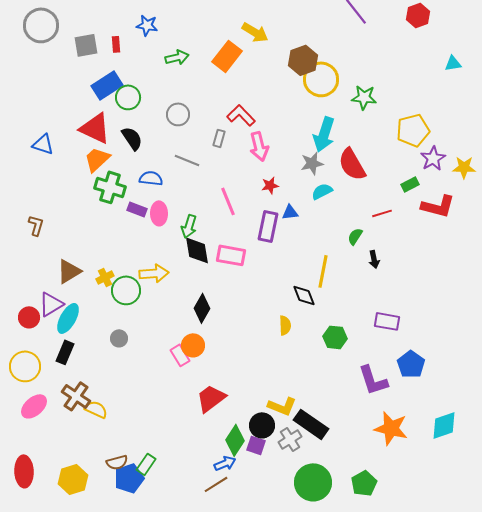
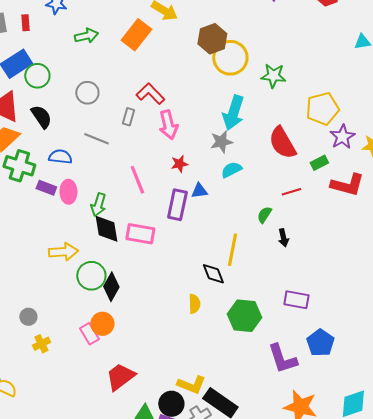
red semicircle: (352, 164) -> (282, 143), moved
yellow cross: (105, 277) -> (41, 344), moved
green circle: (126, 290) -> (91, 276), moved
green hexagon: (335, 337) -> (244, 316), size x1.4

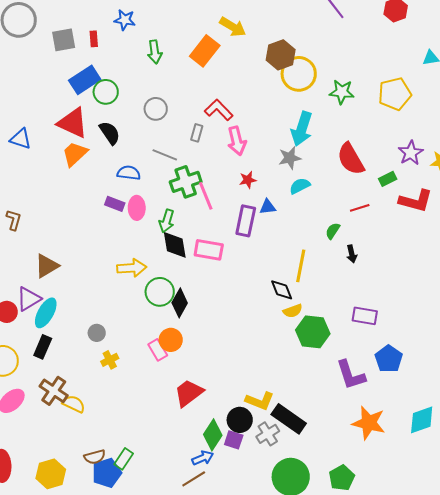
green arrow: (86, 36) -> (155, 52), turned 95
yellow pentagon: (322, 109) -> (395, 94), moved
green cross: (19, 166) -> (186, 182), moved, turned -36
yellow semicircle: (194, 304) -> (293, 311), moved, turned 72

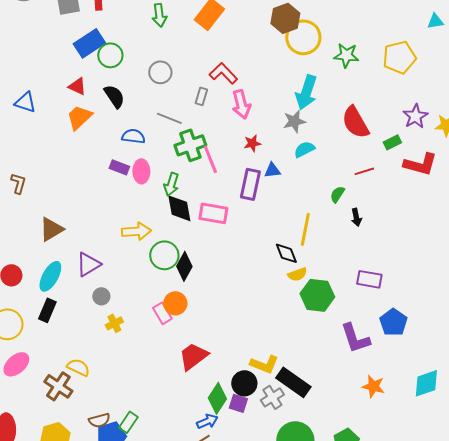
red triangle: (73, 123) -> (77, 86), size x0.6
purple triangle: (29, 299) -> (88, 264), moved
brown cross: (54, 391) -> (58, 386), moved
orange star: (369, 423) -> (373, 386), size x0.7

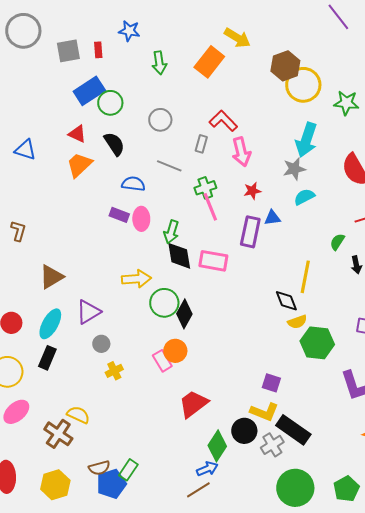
green cross: (190, 145) -> (205, 188), moved, size x0.7
purple square: (238, 403) -> (271, 383), moved

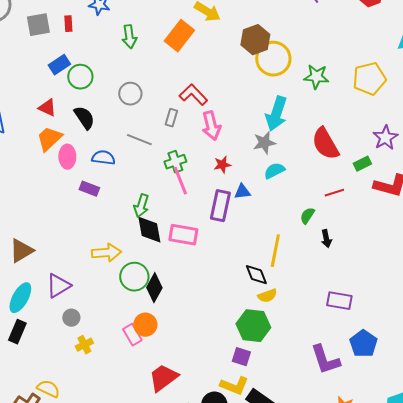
blue rectangle: (89, 91) -> (59, 65), size x0.7
pink ellipse: (141, 219) -> (67, 157), moved
green hexagon: (317, 343) -> (253, 326), moved

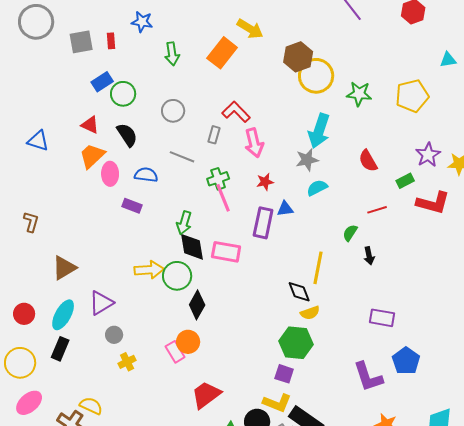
red semicircle: (325, 144) -> (368, 161), size x0.7
green circle: (134, 277) -> (177, 276), moved

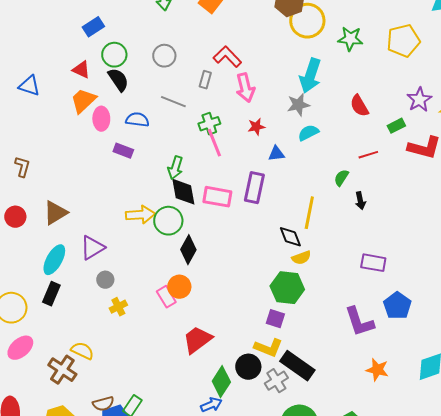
green circle: (123, 94) -> (114, 55), moved
purple rectangle: (263, 223) -> (254, 188), moved
red circle: (24, 314) -> (15, 217), moved

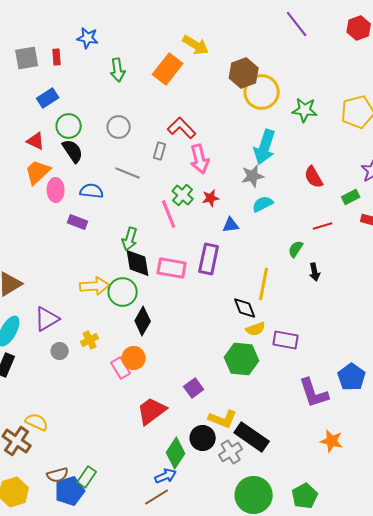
green cross: (209, 124) -> (183, 195), moved, turned -30
purple rectangle: (373, 263) -> (286, 340), moved
yellow cross: (118, 307) -> (90, 340), moved
purple square: (275, 319) -> (194, 388), moved, turned 36

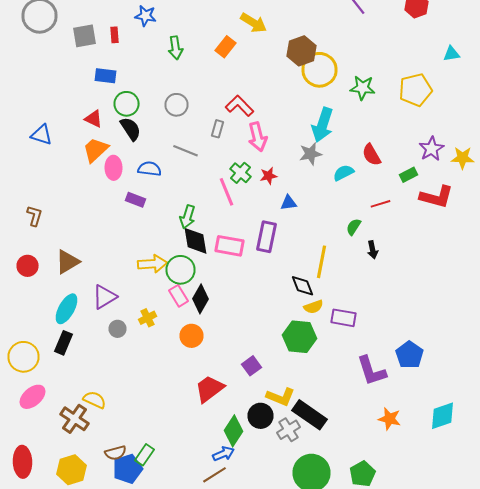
orange rectangle: (168, 69) -> (226, 47), size x0.7
blue rectangle: (48, 98) -> (106, 76), turned 40
cyan semicircle: (263, 204) -> (344, 173), moved
pink rectangle: (121, 368) -> (178, 296), moved

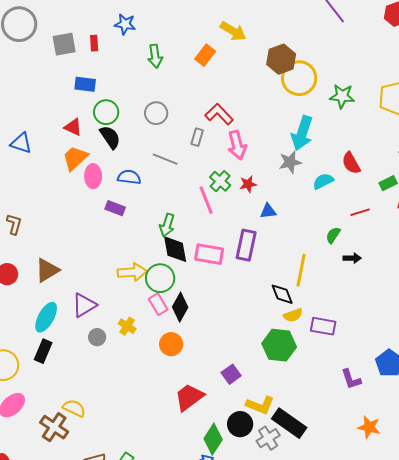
black arrow: (372, 250) -> (352, 258), turned -78
yellow cross: (148, 318) -> (127, 326), turned -30
purple L-shape: (372, 371) -> (351, 379), size x0.7

